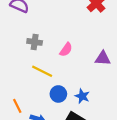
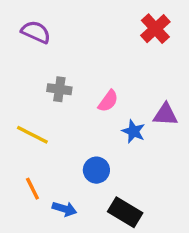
yellow line: (42, 71) -> (32, 135), moved
blue star: (82, 96) -> (133, 131), moved

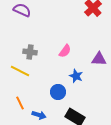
gray cross: (59, 89) -> (30, 52), moved
blue star: (133, 131) -> (76, 76), moved

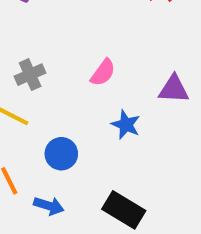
gray cross: (30, 52) -> (30, 75), turned -32
blue circle: (58, 92) -> (61, 154), moved

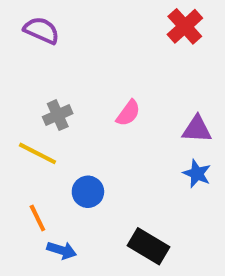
blue star: (126, 125) -> (197, 174), moved
blue arrow: (49, 206) -> (62, 250), moved

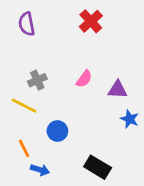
red cross: (185, 26) -> (91, 21), moved
purple semicircle: (42, 30) -> (27, 24), turned -125
purple triangle: (197, 129) -> (118, 90), moved

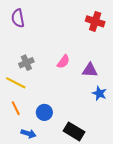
red cross: (91, 21) -> (95, 21), moved, turned -30
blue circle: (57, 131) -> (44, 112), moved
orange line: (24, 148) -> (16, 108), moved

